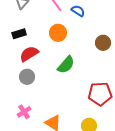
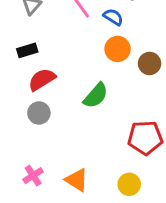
orange circle: (58, 33) -> (118, 49), moved
pink cross: (24, 112) -> (33, 176), moved

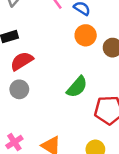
green semicircle: (96, 96) -> (77, 87), moved

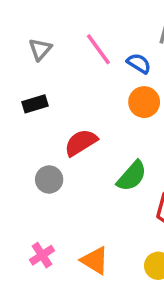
red semicircle: (22, 61) -> (81, 143), moved

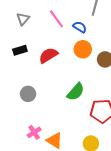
red semicircle: (81, 143) -> (48, 55), moved
pink cross: (42, 255) -> (34, 132), moved

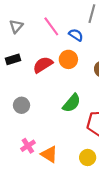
orange circle: (83, 49) -> (68, 59), moved

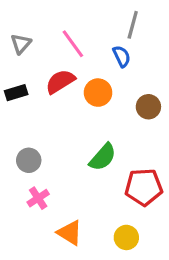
blue semicircle: (76, 35) -> (122, 56), moved, turned 32
red semicircle: (43, 65) -> (60, 82), moved
pink cross: (28, 146) -> (38, 198), moved

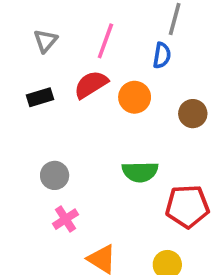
pink line: (73, 44) -> (105, 41), turned 56
blue semicircle: (122, 56) -> (162, 55), turned 35
green semicircle: (103, 157) -> (140, 172), turned 48

